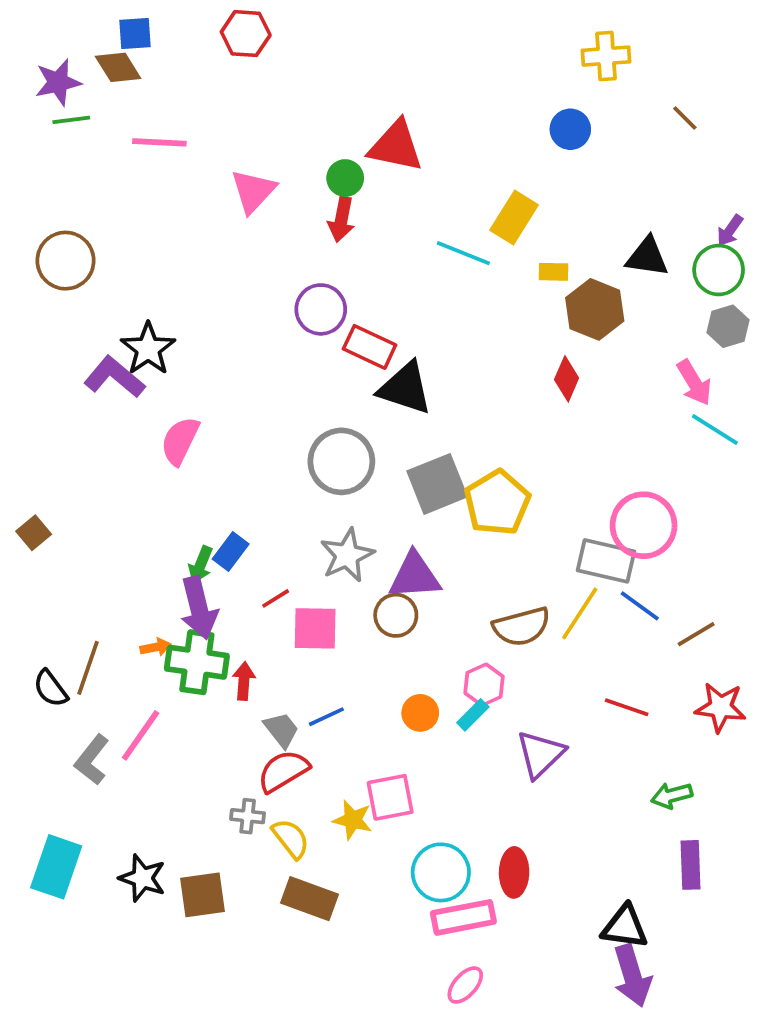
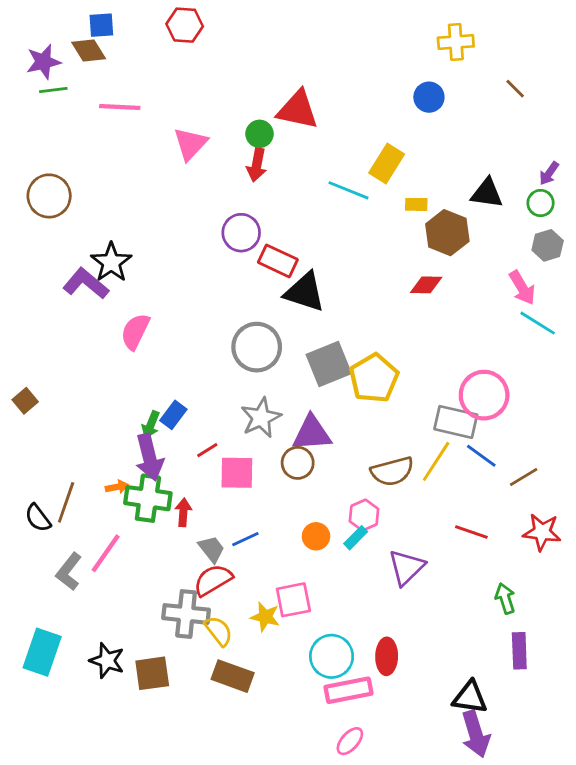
green circle: (719, 270) -> (541, 203), size x0.7
red diamond: (567, 379) -> (426, 285), turned 68
green arrow: (672, 795) -> (505, 598), turned 88
gray cross: (248, 816) -> (186, 614), size x1.8

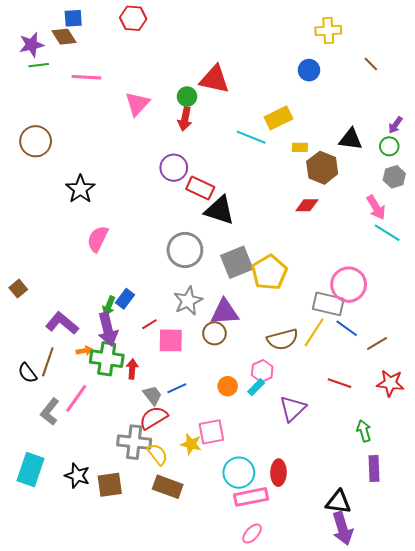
yellow rectangle: (387, 163) -> (278, 118), turned 32
purple L-shape: (86, 284) -> (62, 323), moved

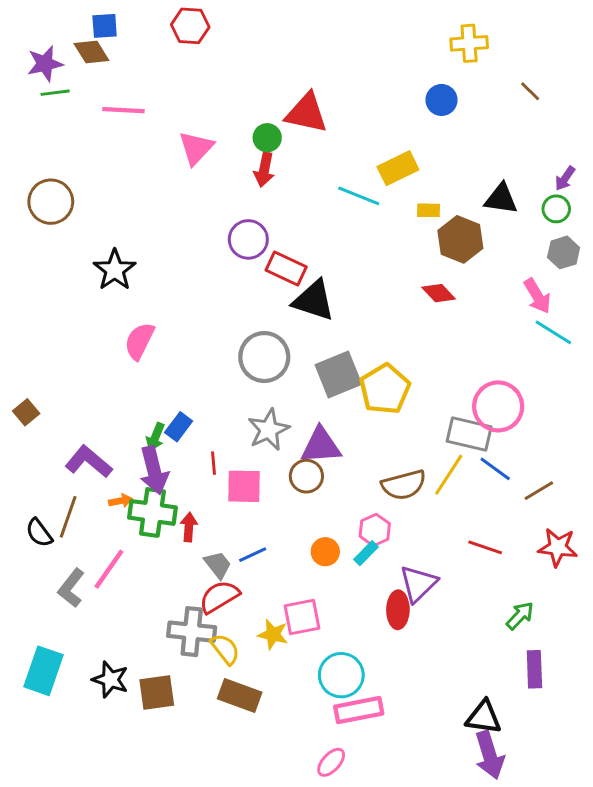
red diamond: (307, 205) -> (439, 293), turned 45
red line: (149, 324) -> (213, 463), turned -63
green arrow: (364, 431) -> (520, 616), turned 60
red ellipse: (278, 473) -> (398, 610), moved
pink ellipse: (252, 534) -> (331, 762), moved

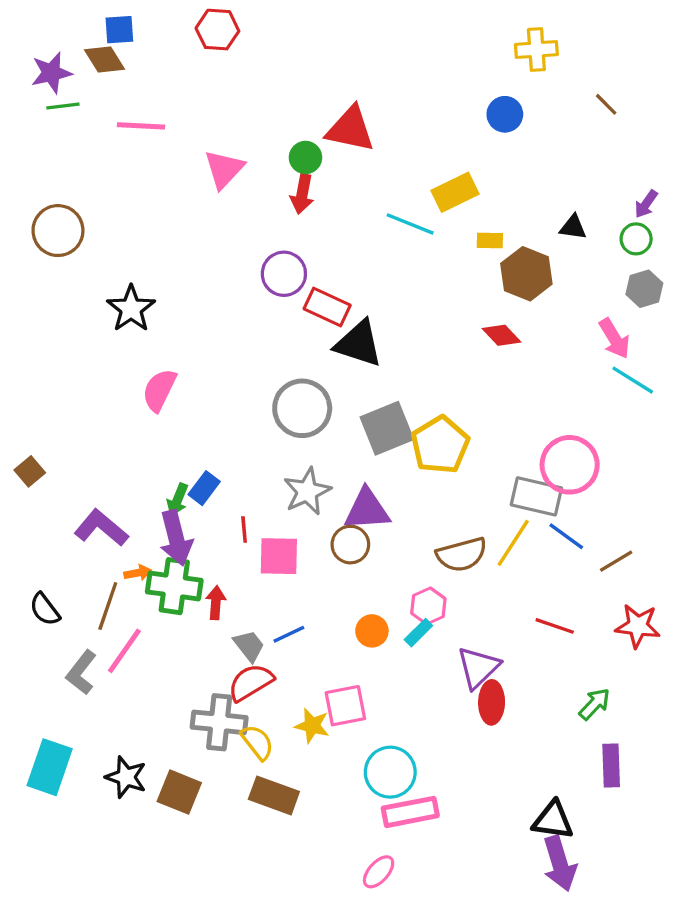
black triangle: (501, 199) -> (573, 227), size x0.7
brown line: (68, 517) -> (108, 606), moved
red ellipse: (398, 610) -> (492, 702), moved
brown square: (157, 693) -> (179, 792), turned 30

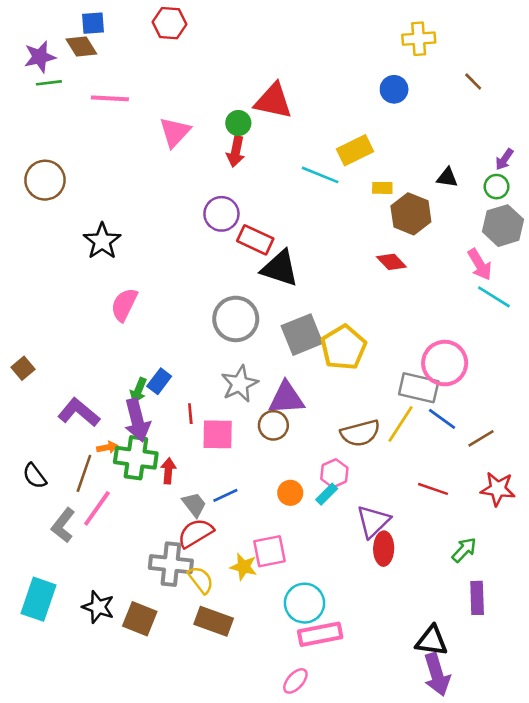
gray hexagon: (644, 289) -> (503, 226), size x1.4

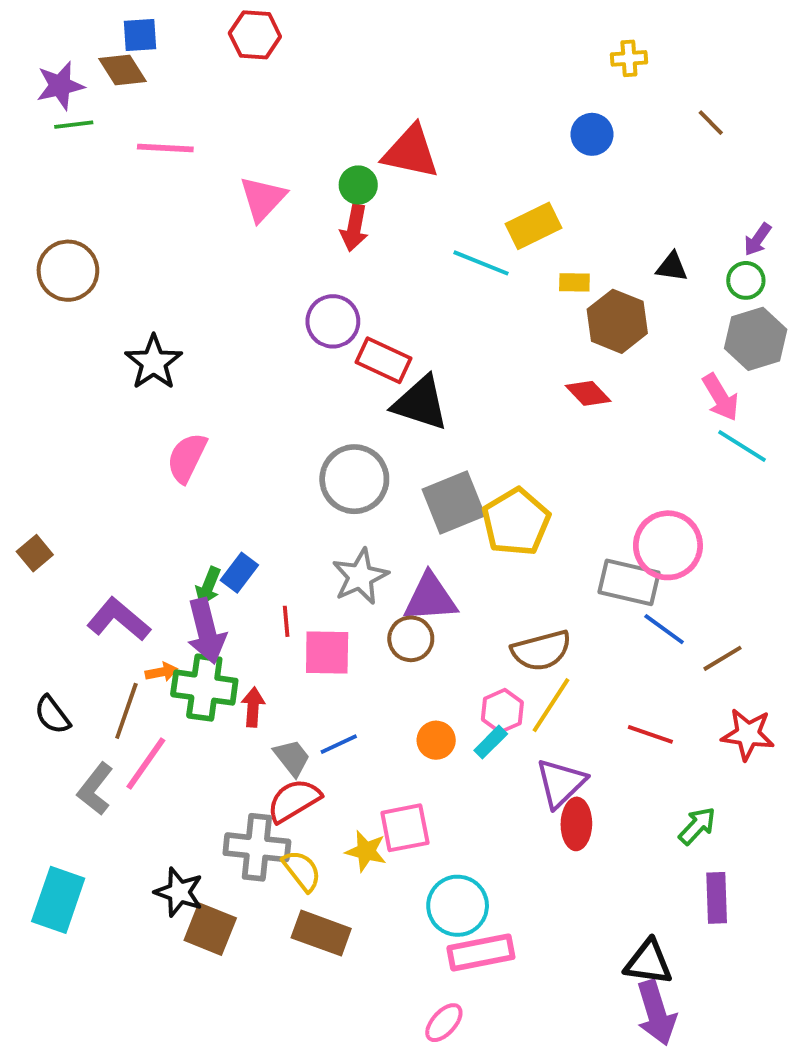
yellow cross: (419, 39) -> (629, 58), size x0.7
yellow line: (401, 424) -> (551, 705), moved
black star: (98, 607) -> (179, 892), moved

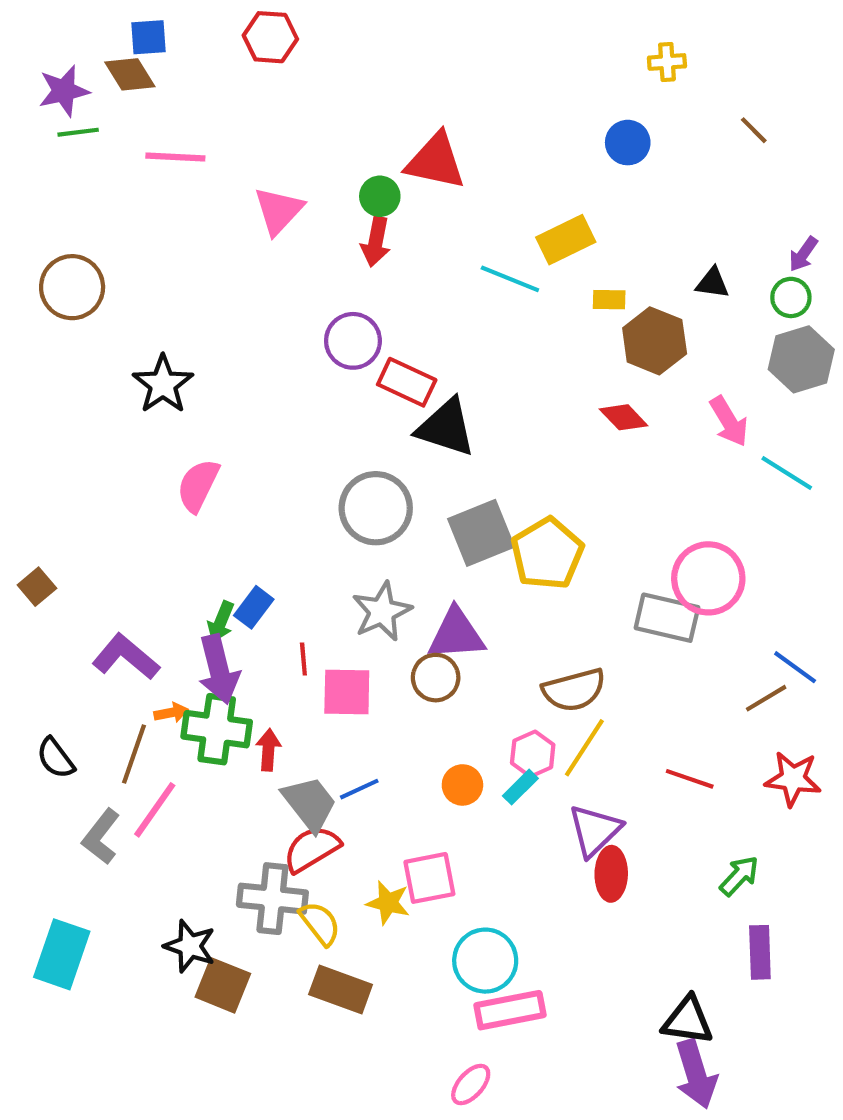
pink arrow: (721, 397) -> (729, 421), moved
blue line: (664, 629) -> (795, 667), moved
gray trapezoid: (292, 758) -> (310, 804), size x1.4

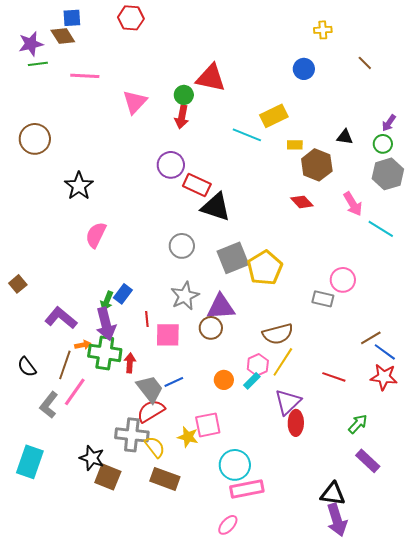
gray circle: (376, 508) -> (182, 246), size x0.7
pink circle: (708, 578) -> (343, 280), size x0.7
gray rectangle: (667, 618) -> (323, 299), size x0.7
blue line: (795, 667) -> (385, 352), moved
purple rectangle: (760, 952) -> (368, 461), turned -45

